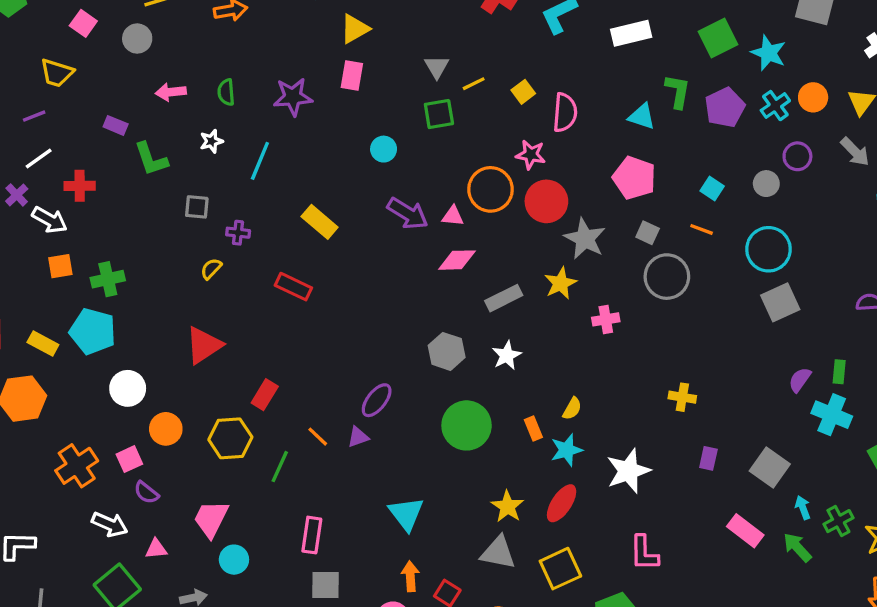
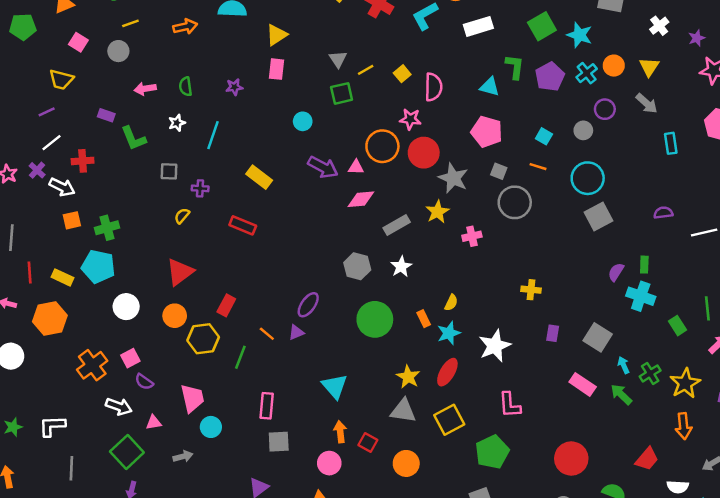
purple star: (293, 97) -> (234, 87), size x0.6
orange circle: (166, 429) -> (175, 316), moved
pink trapezoid: (211, 519) -> (192, 398), turned 144

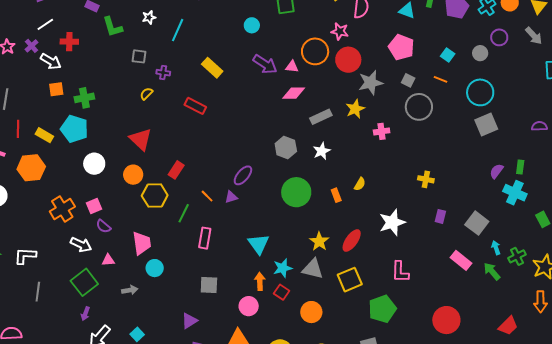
gray star: (453, 178) -> (371, 83), turned 30
red triangle: (180, 272) -> (141, 139), turned -45
cyan star: (449, 333) -> (283, 268), moved
pink rectangle: (267, 406) -> (205, 238), moved

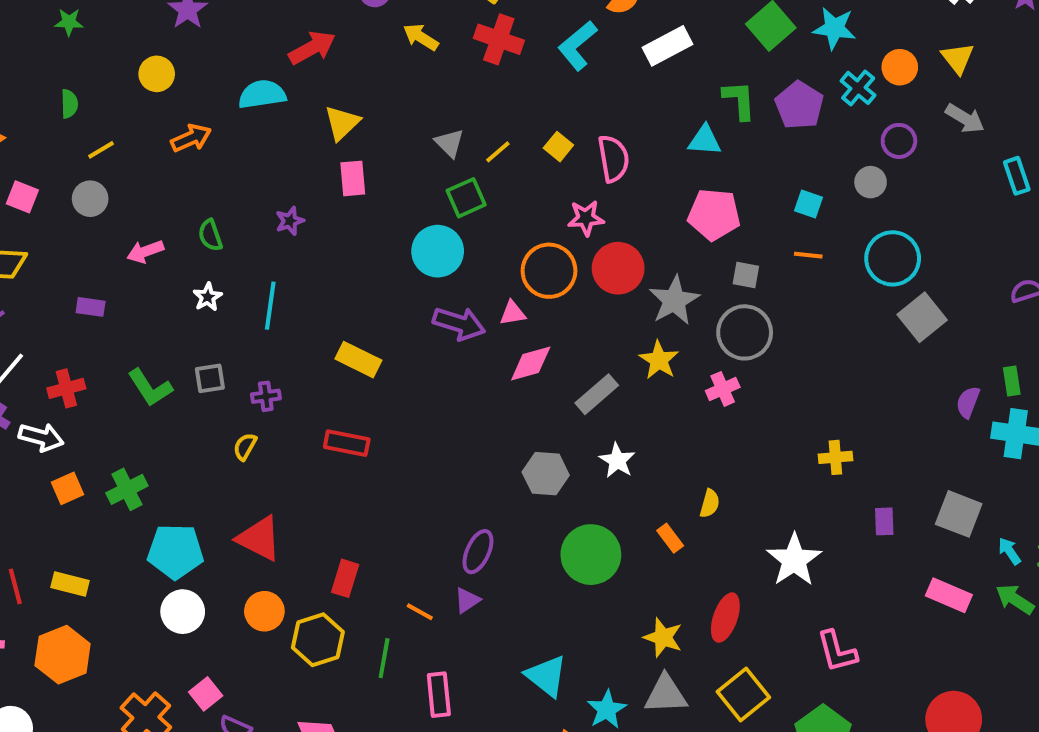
cyan circle: (252, 25) -> (438, 251), moved, size x1.6
green L-shape: (113, 27) -> (150, 388), moved
gray circle: (419, 107) -> (745, 332), moved
cyan pentagon: (74, 129) -> (175, 551), moved

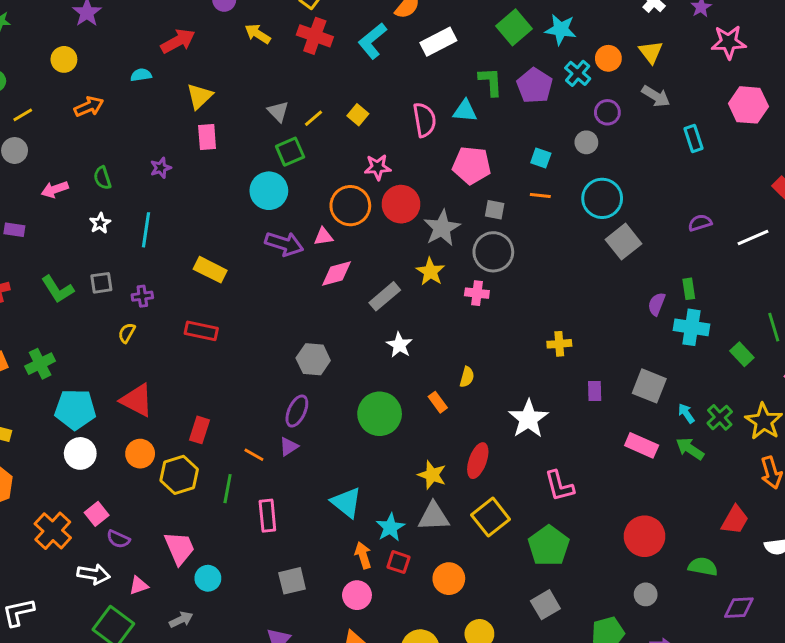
cyan semicircle: (262, 94) -> (141, 75), size x0.6
pink semicircle: (613, 159) -> (424, 120), moved
pink cross: (723, 389) -> (477, 293), turned 30
gray hexagon: (546, 474) -> (313, 359), moved

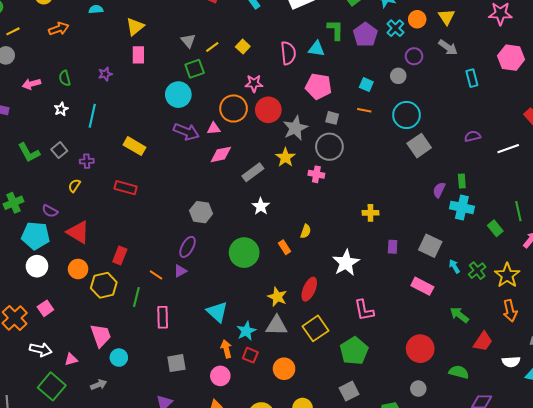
gray square: (101, 283) -> (59, 150), turned -35
green arrow: (690, 449) -> (459, 315), moved
purple semicircle: (118, 539) -> (50, 211), moved

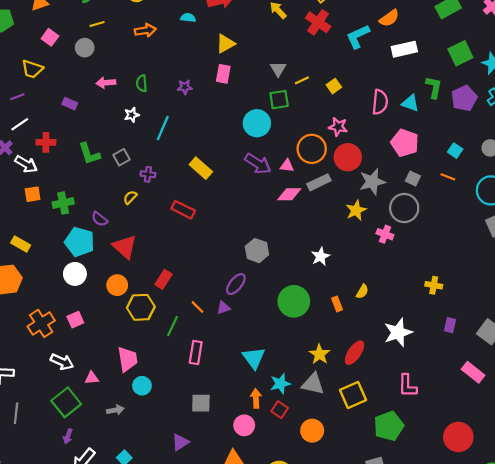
gray rectangle: (253, 172) -> (319, 182), moved

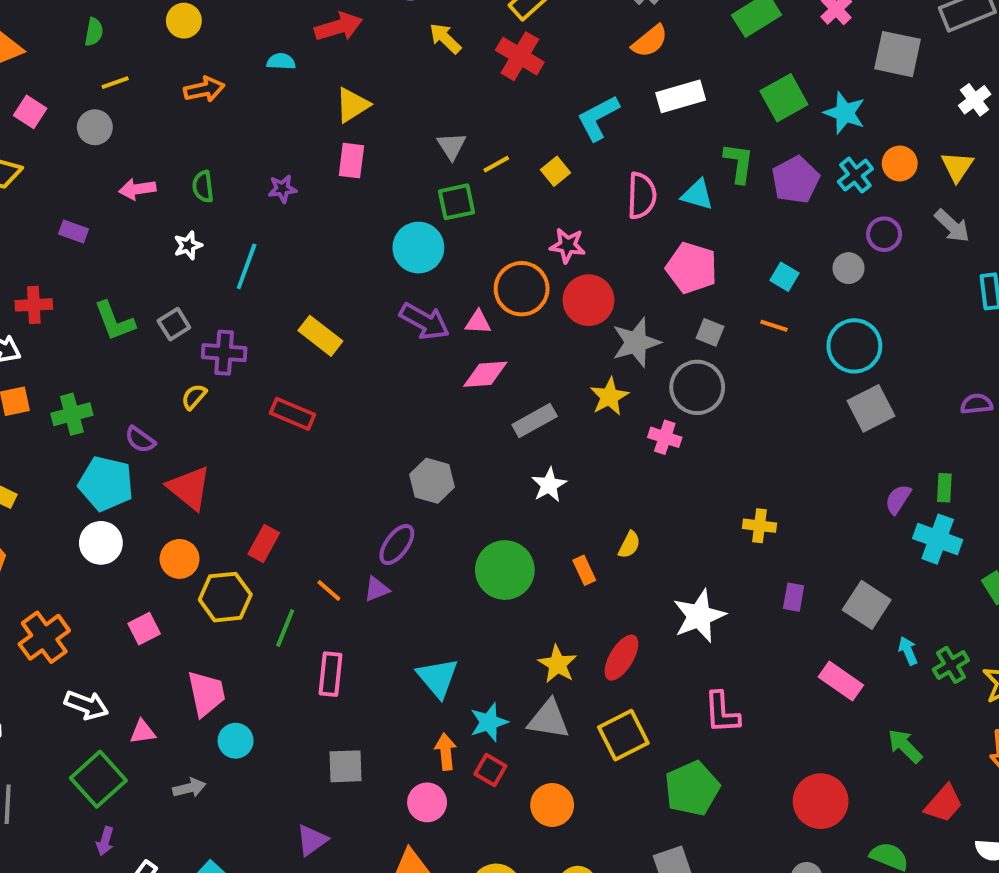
cyan L-shape: (358, 36) -> (598, 118), moved
purple cross: (148, 174) -> (224, 353), size x1.5
gray rectangle: (319, 182) -> (535, 421), moved
pink square: (75, 320) -> (144, 629), moved

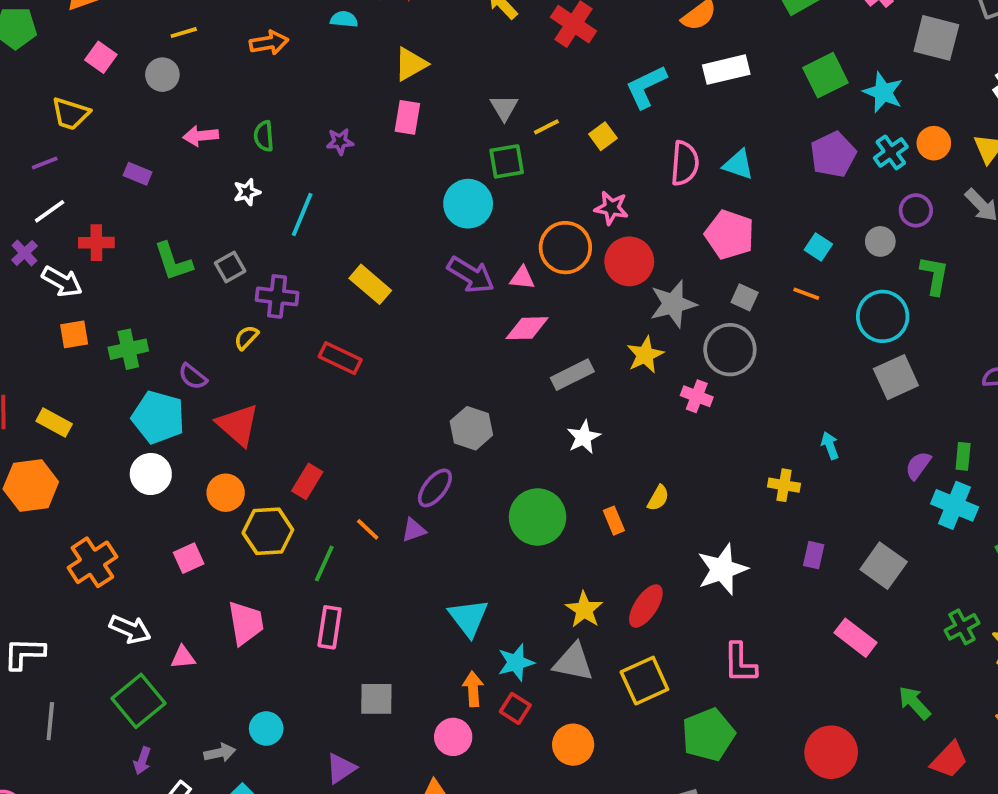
green L-shape: (739, 163) -> (935, 275), moved
cyan arrow: (908, 651) -> (830, 446), moved
pink rectangle: (330, 674) -> (330, 627), moved
cyan circle: (236, 741) -> (266, 728), moved
gray arrow: (189, 788) -> (220, 753), moved

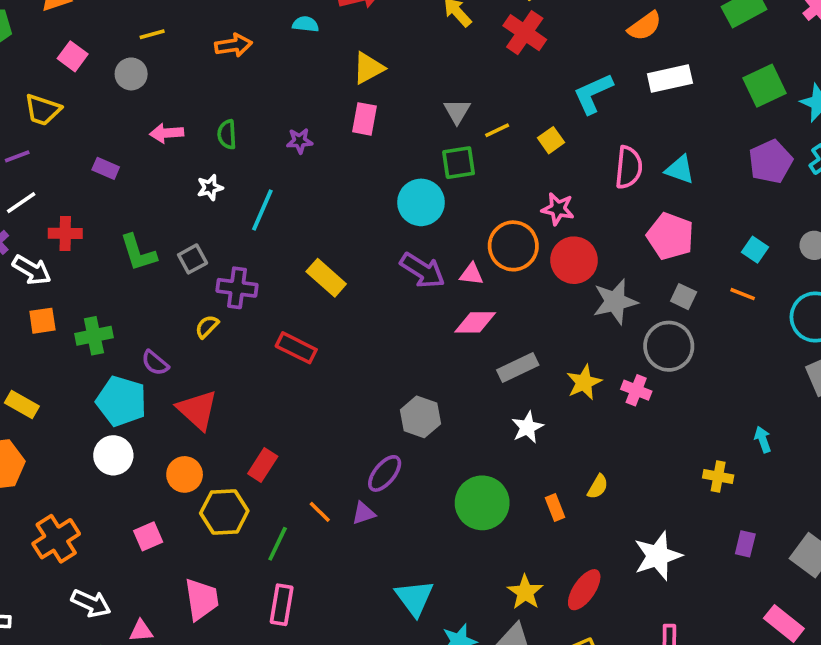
yellow star: (645, 355) -> (584, 382), moved

